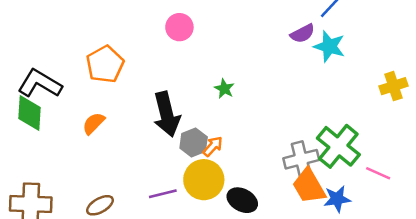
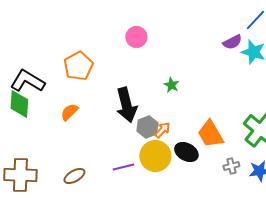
gray cross: (301, 159) -> (231, 166), moved, size x0.6
orange trapezoid: (309, 186) -> (210, 134), moved
black ellipse: (242, 200) -> (186, 152), moved

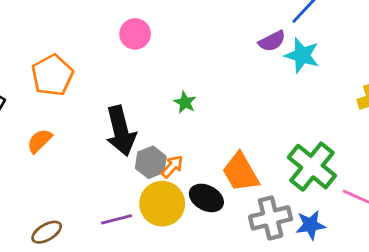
gray cross: (231, 166) -> (271, 218), size x1.8

